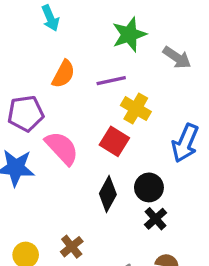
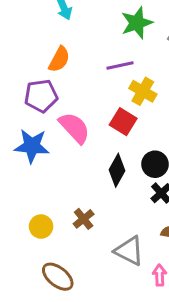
orange semicircle: (63, 74) -> (59, 59), moved

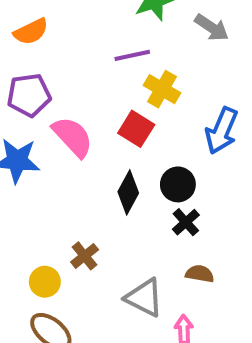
orange semicircle: (59, 59) -> (31, 32), moved, turned 36
yellow circle: (41, 227) -> (45, 282), moved

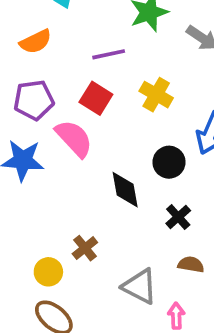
purple line: (132, 55) -> (109, 54), moved
red square: (136, 129) -> (96, 98), moved
black circle: (178, 184) -> (169, 162), moved
black diamond: (128, 192) -> (125, 190), turned -39

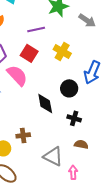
black cross: (178, 217) -> (74, 118), turned -32
brown cross: (85, 248) -> (23, 135), turned 32

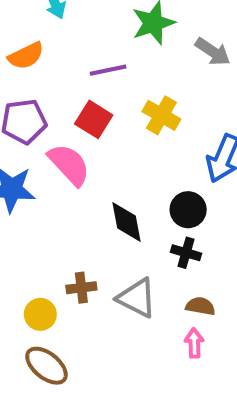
black circle: (69, 88) -> (188, 210), moved
gray triangle: (53, 156) -> (137, 298), moved
pink arrow: (73, 172) -> (194, 343), moved

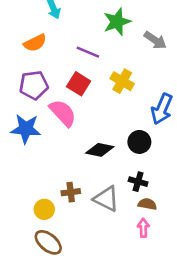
purple line: (108, 70) -> (88, 52), turned 35
black diamond: (127, 222) -> (100, 150), turned -68
black cross: (186, 253) -> (138, 182), moved

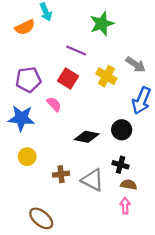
gray arrow: (155, 40) -> (136, 64), moved
orange semicircle: (35, 43) -> (25, 27), moved
pink semicircle: (63, 113) -> (54, 104), size x0.6
yellow circle: (44, 209) -> (27, 157), moved

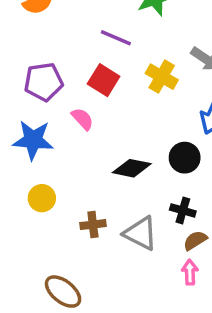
brown semicircle: (129, 185) -> (195, 240), turned -42

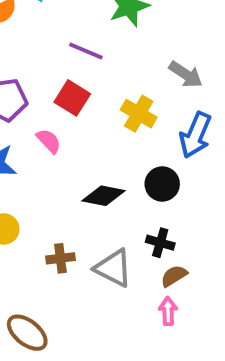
yellow cross: (162, 77) -> (139, 114), moved

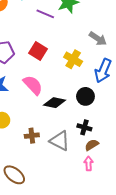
purple line: (86, 51) -> (45, 14), moved
pink semicircle: (49, 141) -> (33, 85), moved, size x1.5

